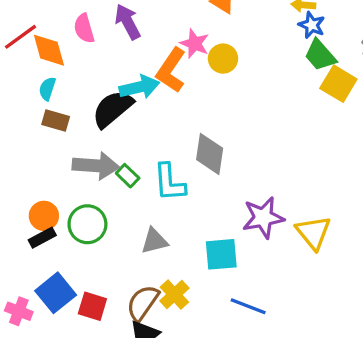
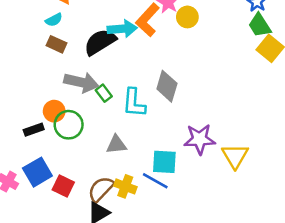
cyan semicircle: (47, 89) -> (54, 20), turned -144
orange circle: (44, 216) -> (54, 111), moved
yellow cross: (174, 295) -> (125, 186), turned -35
blue line: (248, 306) -> (155, 181), moved

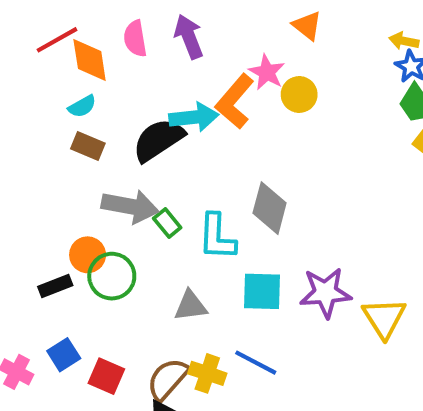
cyan square: (164, 162) -> (262, 291), moved
blue square: (37, 172) -> (64, 355), size x0.7

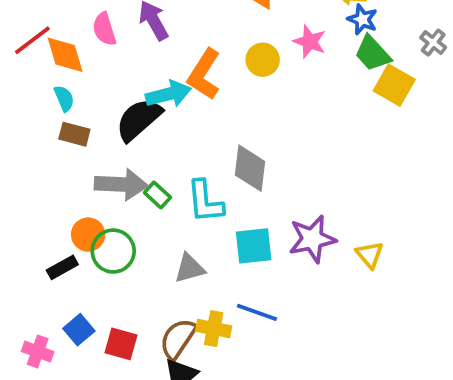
pink star: (267, 72) -> (310, 42), moved
cyan semicircle: (82, 106) -> (64, 98), turned -76
yellow triangle: (384, 318) -> (370, 255), size x0.7

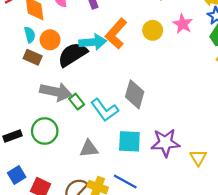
cyan L-shape: (205, 201) -> (105, 110), turned -40
orange circle: (88, 235) -> (50, 40), moved

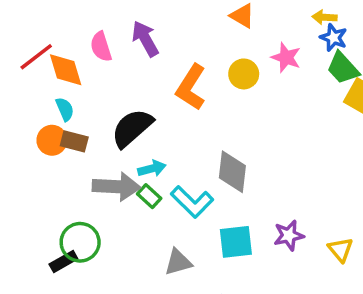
orange circle: (50, 40) -> (52, 140), moved
cyan arrow: (93, 42) -> (152, 169), moved, size x0.7
green circle: (45, 131) -> (80, 242), moved
purple star: (165, 143) -> (289, 235), size x0.7

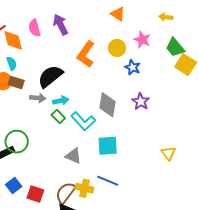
blue star: (334, 38) -> (133, 67), moved
gray arrow: (116, 187) -> (38, 98), moved, size x0.6
purple star: (289, 235) -> (141, 102), moved, turned -30
gray triangle: (178, 262) -> (73, 156), turned 36

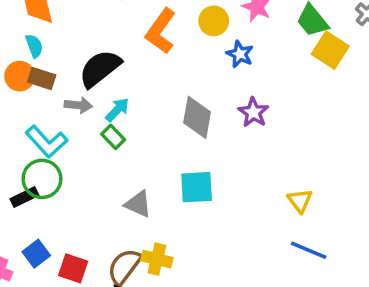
cyan arrow: (61, 101) -> (117, 110), turned -35
cyan L-shape: (83, 121) -> (47, 142), moved
blue line: (108, 181) -> (309, 250), moved

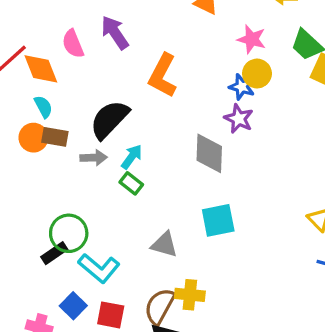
yellow circle: (214, 21) -> (257, 74), moved
purple star: (253, 112) -> (239, 119), moved
cyan L-shape: (47, 142) -> (99, 268), moved

